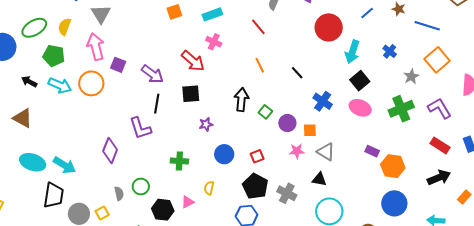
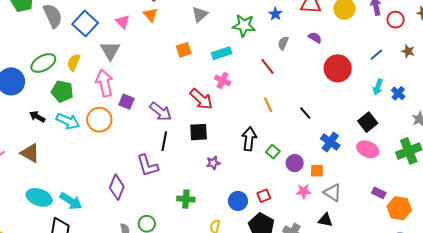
cyan arrow: (352, 52) -> (378, 87), moved, size x0.7
blue circle: (224, 154) -> (238, 201), moved

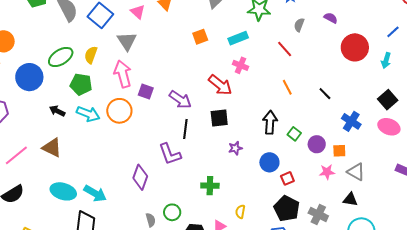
cyan arrow: (378, 87) -> (386, 60), moved
blue circle: (238, 201) -> (269, 162), moved

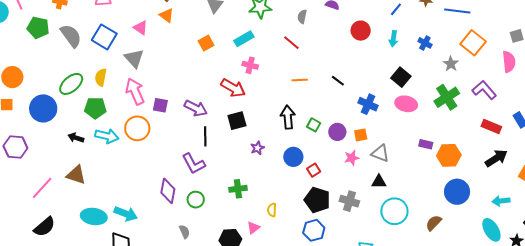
red circle: (355, 47) -> (361, 31), size x0.7
orange line: (287, 87) -> (300, 80), turned -56
green circle: (172, 212) -> (196, 200), moved

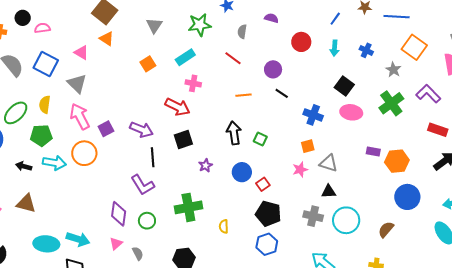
purple square: (160, 105) -> (106, 129), turned -35
purple circle: (337, 132) -> (273, 69), moved
green cross: (238, 189) -> (188, 207), size x1.5
gray cross: (349, 201) -> (313, 216), moved
pink triangle: (253, 228) -> (116, 244), moved

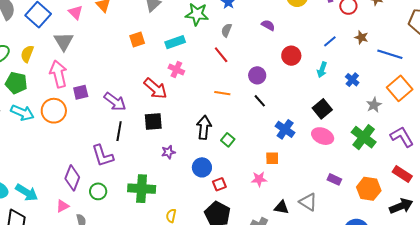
gray semicircle: (242, 32) -> (226, 30), moved
green cross: (391, 103) -> (364, 137), turned -30
orange hexagon: (397, 161) -> (369, 189), moved
gray triangle: (328, 163) -> (308, 202), moved

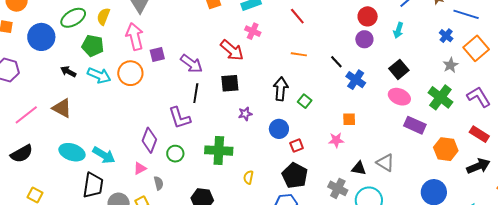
purple circle: (257, 75) -> (364, 39), moved
blue cross: (352, 80) -> (446, 36), moved
blue cross: (285, 129) -> (356, 80), moved
purple rectangle: (334, 179) -> (415, 125), moved, size x1.5

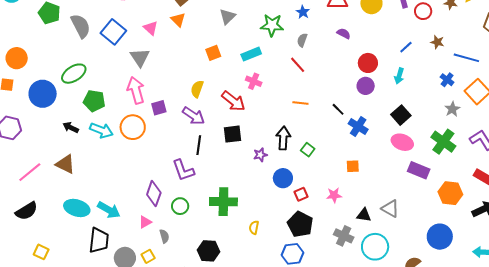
yellow semicircle: (103, 17) -> (197, 89), moved
purple star: (245, 114) -> (260, 155), moved
pink star: (336, 140) -> (334, 195), moved

